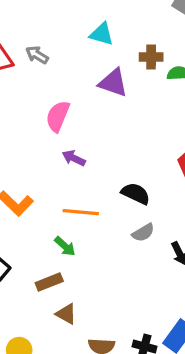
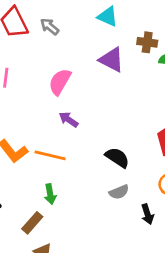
orange line: (81, 212) -> (50, 155), moved
green arrow: (65, 246) -> (50, 194), turned 30
brown rectangle: (49, 282) -> (32, 223), turned -35

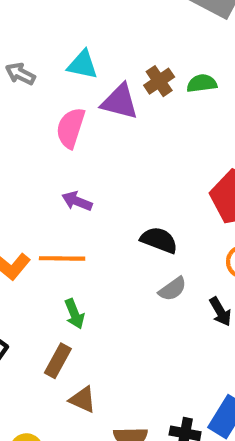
cyan triangle: (108, 16) -> (83, 65), moved
brown cross: (147, 42) -> (159, 81), moved, turned -30
pink semicircle: (60, 82) -> (71, 128), moved

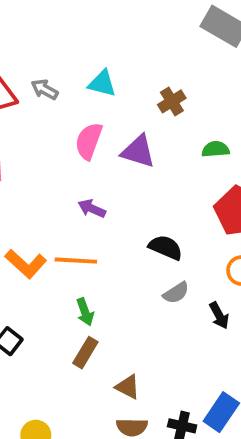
green semicircle: (202, 83) -> (215, 149), moved
purple triangle: (120, 102) -> (138, 151), moved
brown rectangle: (58, 361) -> (85, 353), moved
brown triangle: (83, 400) -> (128, 387), moved

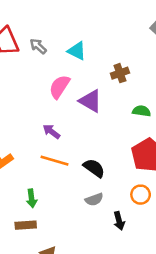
orange line: (76, 261) -> (54, 161), moved
brown rectangle: (85, 353) -> (26, 225), turned 42

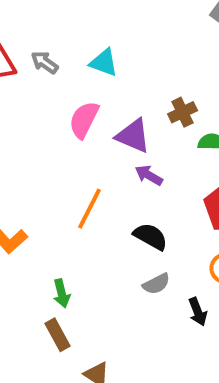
brown cross: (120, 73) -> (183, 112), moved
purple arrow: (51, 132) -> (149, 175), moved
orange line: (54, 161) -> (89, 209), moved, turned -72
brown rectangle: (26, 225) -> (57, 335), turned 72

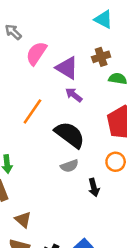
gray arrow: (45, 62) -> (13, 32), moved
cyan triangle: (104, 63) -> (104, 19), moved
black semicircle: (151, 236) -> (70, 135), size x1.4

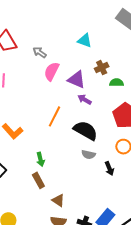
cyan triangle: (104, 19) -> (85, 40), moved
gray arrow: (13, 32) -> (40, 52), moved
gray semicircle: (69, 166) -> (88, 154), turned 40

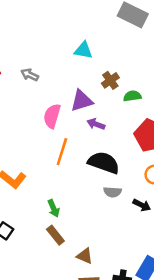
pink semicircle: (52, 71) -> (52, 116), moved
purple triangle: (77, 79) -> (82, 101), turned -30
black arrow: (109, 169) -> (142, 205), turned -32

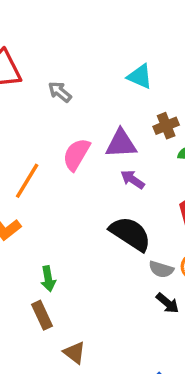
orange line: (62, 152) -> (27, 181), moved
gray semicircle: (113, 192) -> (161, 269), moved

